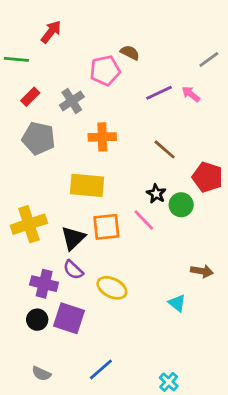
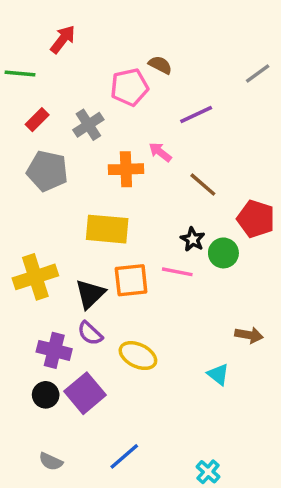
pink arrow: (191, 94) -> (160, 152), moved
pink line: (144, 220) -> (177, 272), turned -35
purple square: (69, 318) -> (85, 393), turned 32

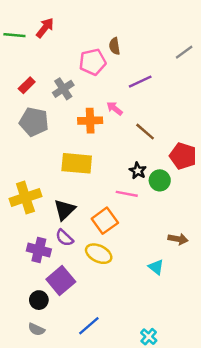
brown semicircle: (160, 65) -> (115, 46), turned -126
green line: (20, 73) -> (14, 35), moved
orange square: (131, 280) -> (105, 221), moved, turned -30
black circle: (46, 395) -> (39, 300), moved

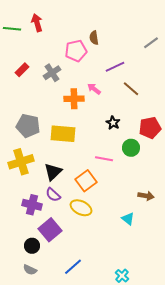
red arrow: (45, 28) -> (37, 23), turned -54
gray pentagon: (34, 122) -> (28, 126), moved
brown line: (145, 132) -> (131, 89), moved
red pentagon: (183, 156) -> (150, 128), turned -30
black star: (138, 171) -> (113, 123), moved

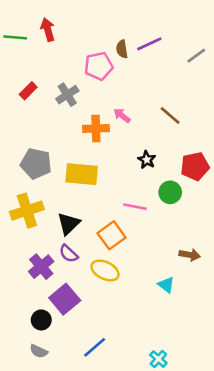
purple line: (115, 67) -> (149, 44), moved
purple cross: (32, 205) -> (41, 267), turned 36

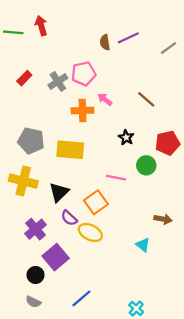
pink pentagon: (99, 66) -> (84, 74), moved
yellow cross: (27, 211) -> (23, 181), turned 32
purple semicircle: (69, 254) -> (69, 218), moved

